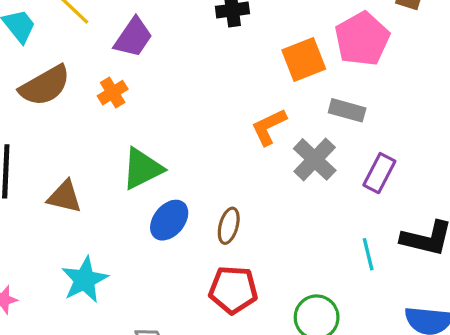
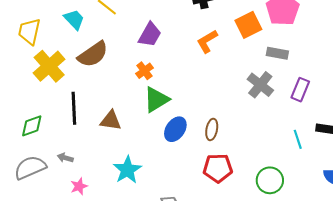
purple trapezoid: (133, 37) -> (150, 35), moved
orange cross: (113, 93) -> (144, 71), moved
orange L-shape: (269, 127) -> (207, 41), moved

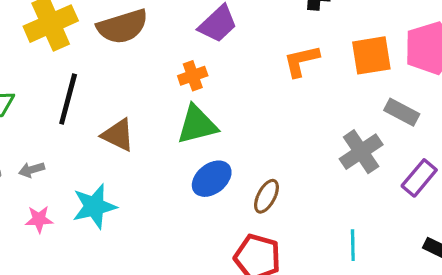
cyan line: (298, 139) -> (353, 245), moved
gray arrow: (65, 158) -> (32, 170), turned -49
cyan star: (127, 170) -> (94, 206), moved

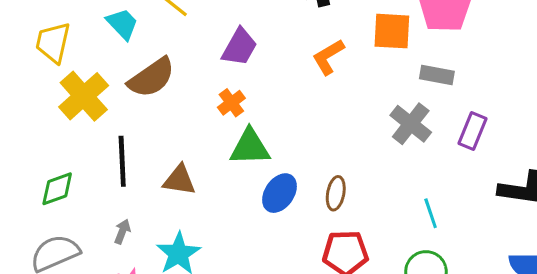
orange square: (371, 55) -> (392, 31), turned 30
green triangle: (197, 125) -> (250, 147), turned 30
gray arrow: (32, 170) -> (122, 231), moved, turned 145

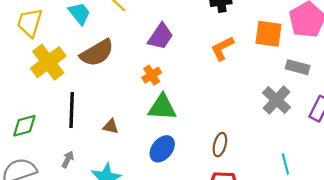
brown triangle: (179, 180) -> (111, 126), size x0.7
blue ellipse: (279, 193) -> (162, 149), moved

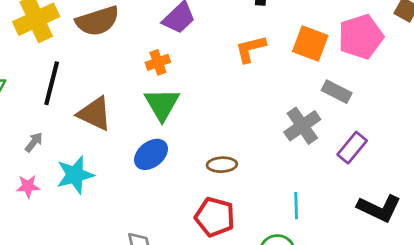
green triangle: (162, 107) -> (162, 104), turned 44
brown triangle: (111, 126) -> (95, 114), size x1.8
brown ellipse: (220, 145) -> (222, 165), turned 60

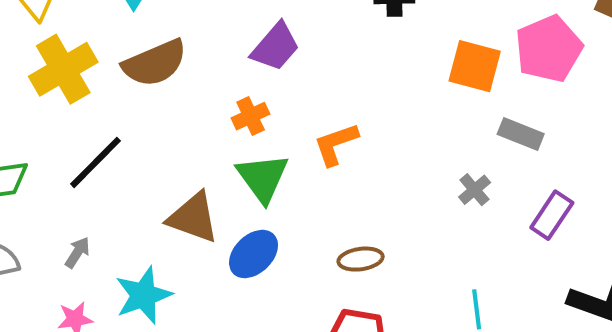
orange L-shape: (251, 49) -> (336, 144), moved
black line: (52, 83) -> (96, 162), turned 36
brown triangle: (95, 114) -> (193, 218), moved
gray cross: (302, 126) -> (475, 190), size x0.6

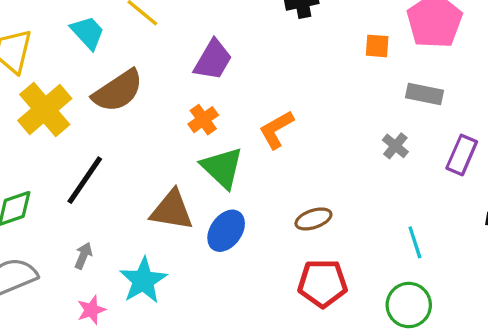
orange square: (475, 66) -> (377, 46), size x0.6

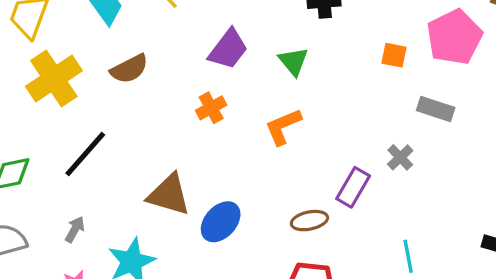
brown semicircle: (118, 91) -> (129, 69), size x0.7
purple rectangle: (462, 155) -> (353, 187), moved
green triangle: (222, 168) -> (293, 61), moved, size x0.7

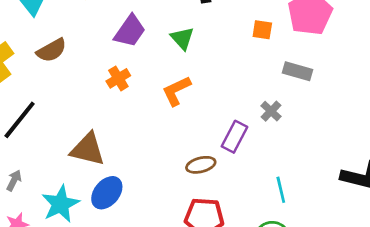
blue ellipse: (221, 222) -> (107, 193), moved

